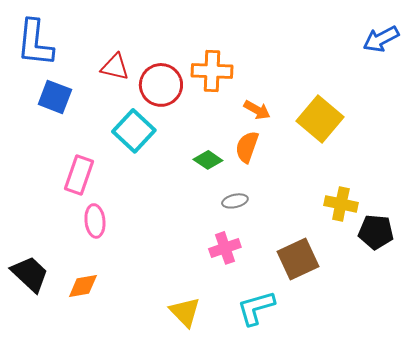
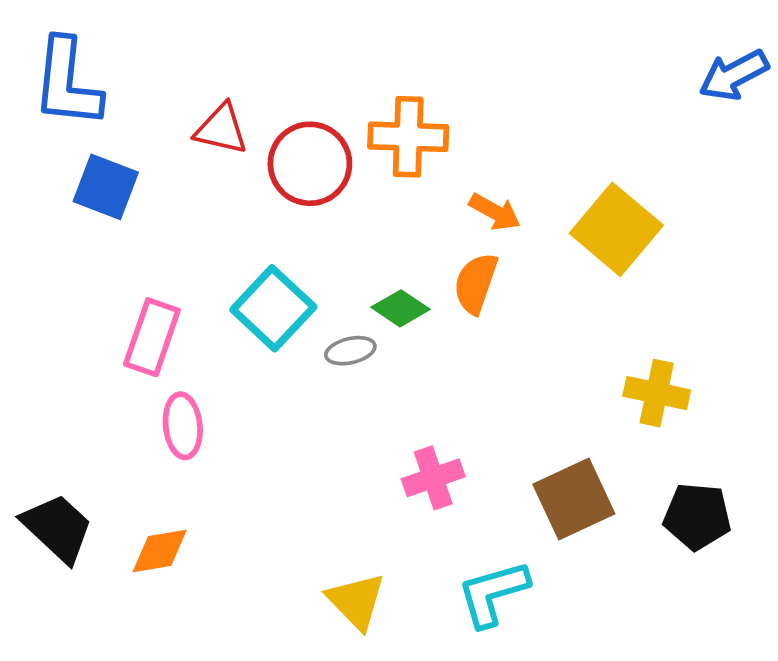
cyan square: (134, 131) -> (273, 308), moved
gray ellipse: (235, 201) -> (350, 351), moved
black pentagon: (376, 232) -> (697, 516), moved

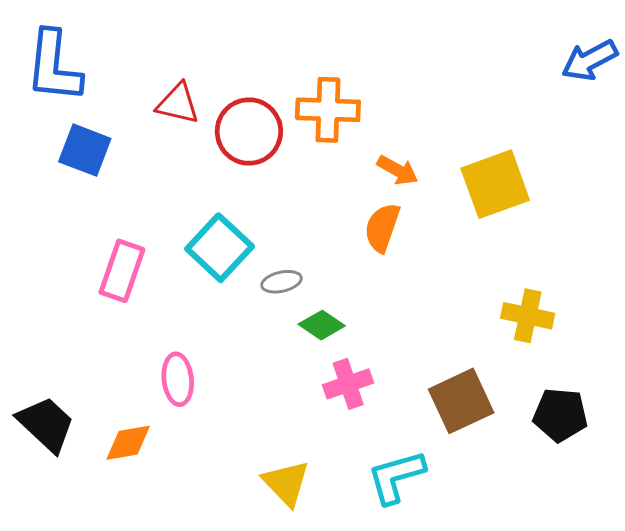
yellow square: (616, 229) -> (495, 184), turned 30
green diamond: (400, 308) -> (322, 325), moved
pink ellipse: (183, 426) -> (178, 379), moved

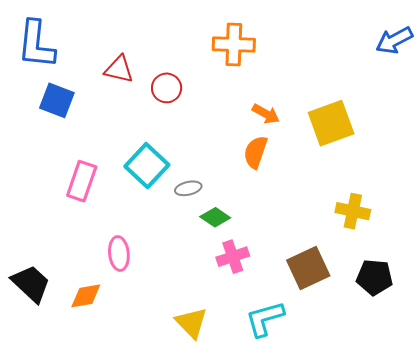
orange cross: (328, 110) -> (234, 44), moved
red circle: (249, 131) -> (167, 88), size x0.7

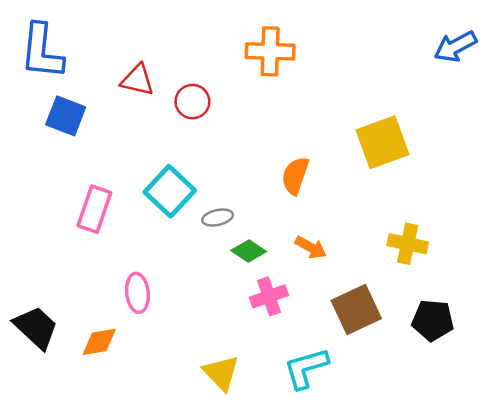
orange arrow: (266, 114) -> (311, 247), moved

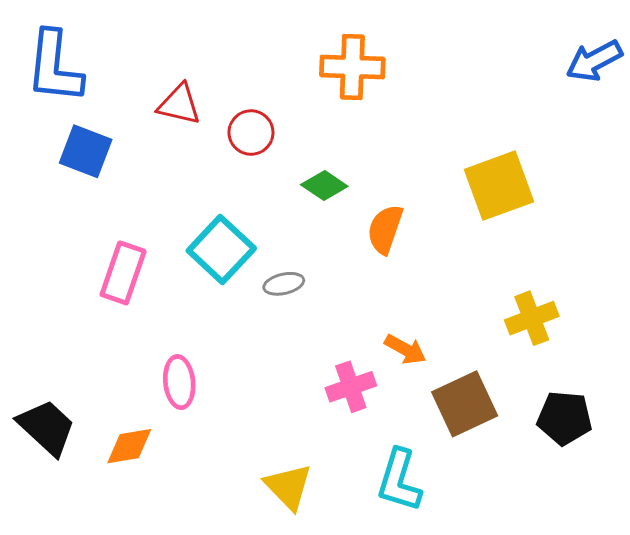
yellow cross: (408, 244) -> (532, 318), turned -33
orange arrow: (311, 247) -> (405, 349), moved
green diamond: (249, 251) -> (324, 186), moved
cyan L-shape: (306, 368) -> (399, 480), turned -57

